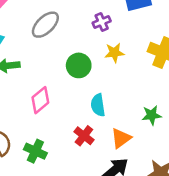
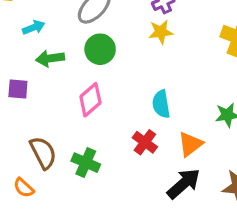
yellow star: (114, 53) -> (161, 32), moved
green circle: (79, 65) -> (100, 49), moved

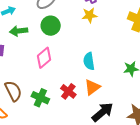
red cross: (145, 142) -> (68, 91), moved
orange triangle: (190, 144) -> (92, 87), moved

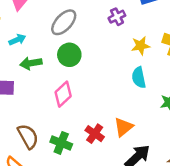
yellow star: (89, 15) -> (141, 46), moved
cyan semicircle: (89, 61) -> (139, 77), moved

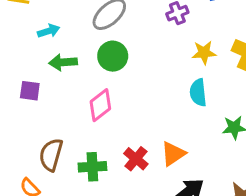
brown semicircle: (28, 136) -> (51, 155), turned -140
green cross: (61, 143) -> (92, 167), turned -30

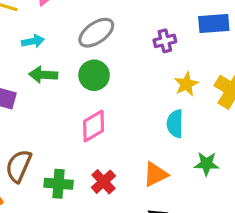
yellow star: (204, 53) -> (186, 84), turned -30
pink diamond: (100, 105) -> (94, 126), moved
orange triangle: (173, 154) -> (155, 174), moved

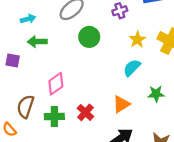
green circle: (94, 75) -> (89, 37), moved
cyan semicircle: (175, 124) -> (132, 68), turned 48
pink diamond: (94, 126) -> (56, 84), moved

